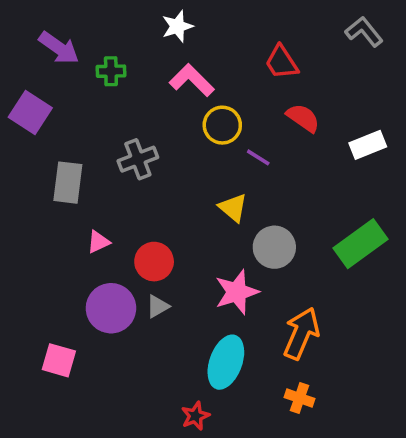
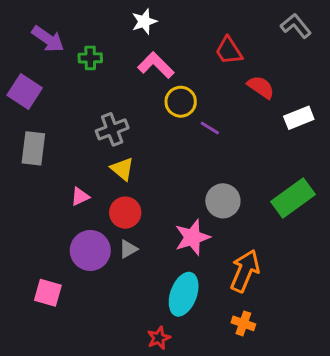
red semicircle: (303, 118) -> (261, 87), moved
gray rectangle: (68, 183) -> (33, 148), moved
yellow triangle: (233, 208) -> (122, 169), moved

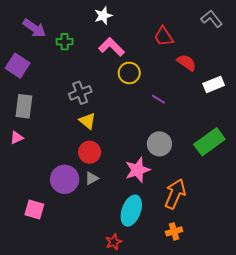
purple line: (210, 128) -> (158, 99), moved
pink triangle: (80, 197) -> (17, 138), moved
orange cross: (243, 323) -> (174, 231), turned -35

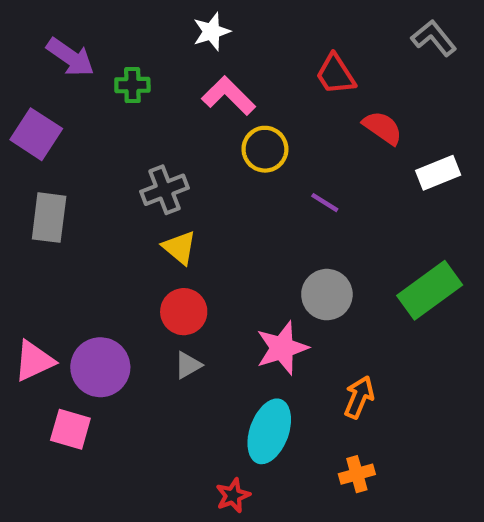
pink triangle: (17, 138) -> (34, 361), moved, size x1.5
purple circle: (65, 179) -> (100, 367), moved
orange arrow: (175, 194) -> (359, 397), size x0.7

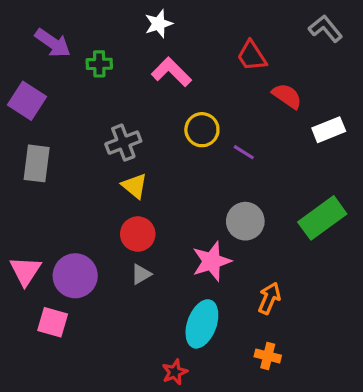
yellow circle: (265, 149) -> (202, 130), moved
pink triangle: (34, 361) -> (25, 271), turned -32
orange cross: (357, 474) -> (268, 356), turned 30

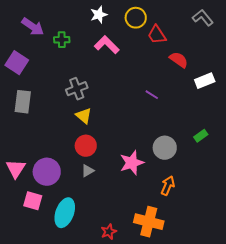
yellow circle: (202, 130) -> (136, 18), moved
green rectangle: (322, 218) -> (201, 136), size x0.5
gray circle: (245, 221) -> (165, 148), moved
cyan ellipse: (202, 324) -> (65, 213), moved
orange cross: (268, 356) -> (149, 222), moved, size x1.8

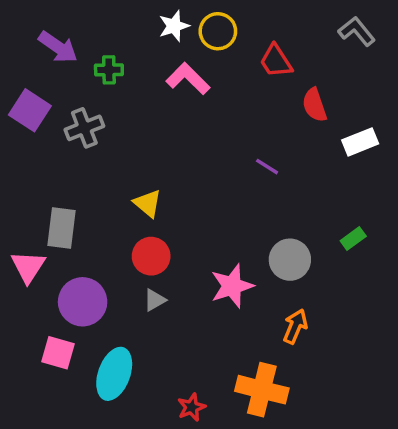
yellow circle: (136, 18) -> (218, 31), moved
red semicircle: (179, 60) -> (315, 105), turned -144
gray cross: (77, 89) -> (84, 128), moved
gray rectangle: (23, 102) -> (61, 228), moved
pink triangle: (16, 169) -> (28, 267), moved

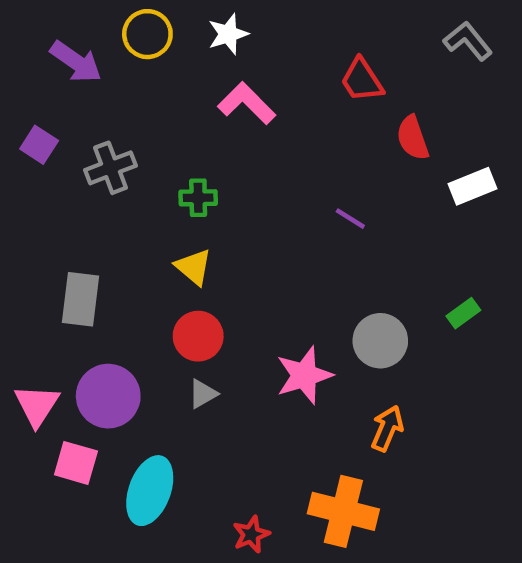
yellow circle: (218, 31) -> (147, 34), moved
green cross: (109, 70) -> (198, 198), moved
purple square: (30, 110) -> (39, 145), size x0.7
pink triangle: (28, 267) -> (37, 405), moved

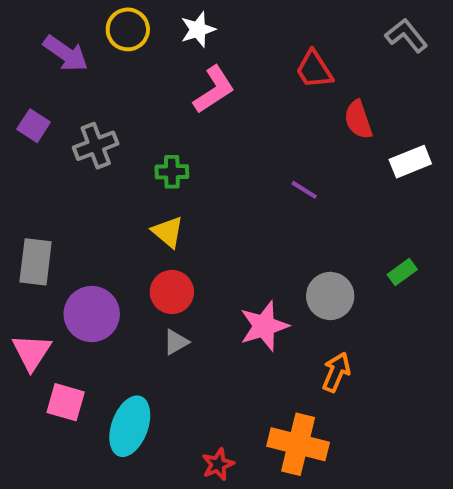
pink L-shape: (247, 103) -> (214, 90), turned 102
gray rectangle: (81, 299) -> (36, 262), moved
purple circle: (108, 396) -> (92, 314), moved

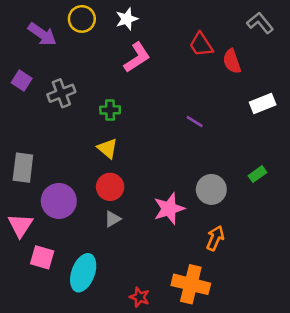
red semicircle: (358, 120) -> (232, 61), moved
red star: (218, 464) -> (140, 297), turned -30

